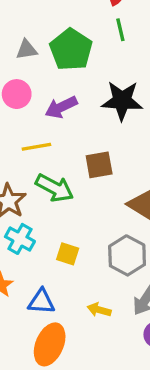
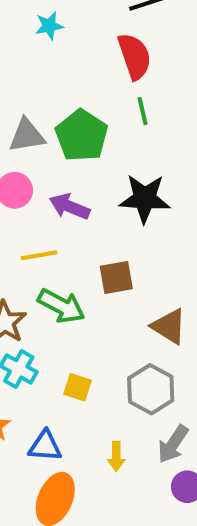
gray triangle: (27, 50) -> (27, 135), size x1.4
purple arrow: (61, 107) -> (69, 207), turned 48
yellow arrow: (99, 310) -> (116, 456), turned -105

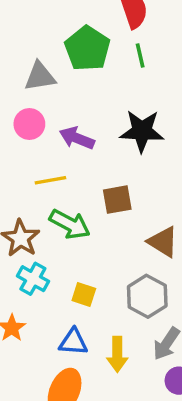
green pentagon: (82, 135) -> (87, 48), moved
blue triangle: (45, 446) -> (73, 342), moved
yellow arrow: (116, 456) -> (117, 354), size x1.4

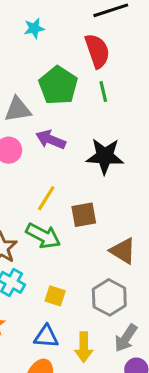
purple arrow: (77, 138) -> (51, 140), moved
yellow line: (50, 180) -> (46, 198), moved, turned -48

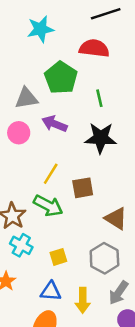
cyan star: (34, 28) -> (40, 29), size x1.5
red semicircle: (97, 51) -> (94, 48), turned -64
green line: (103, 92) -> (99, 98), moved
yellow square: (55, 296) -> (58, 257), turned -36

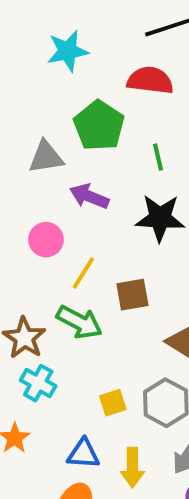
pink circle: (19, 133) -> (46, 240), moved
yellow square: (58, 257) -> (113, 403), moved

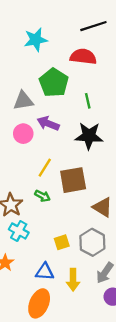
pink circle: (46, 240) -> (23, 134), moved
brown square: (132, 295) -> (73, 180), size x1.4
green arrow: (79, 322) -> (42, 196), size x0.6

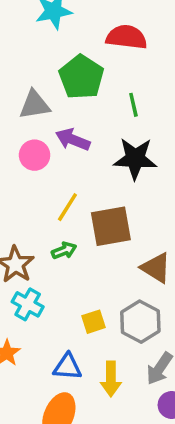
green arrow: (42, 196) -> (64, 251), turned -49

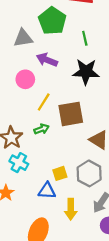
pink circle: (35, 155) -> (25, 79), moved
blue triangle: (67, 367) -> (47, 191), moved

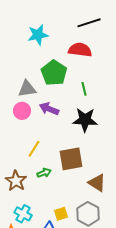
pink circle: (25, 79) -> (22, 111), moved
yellow line: (44, 102) -> (34, 149), moved
cyan cross: (19, 163) -> (23, 214), moved

